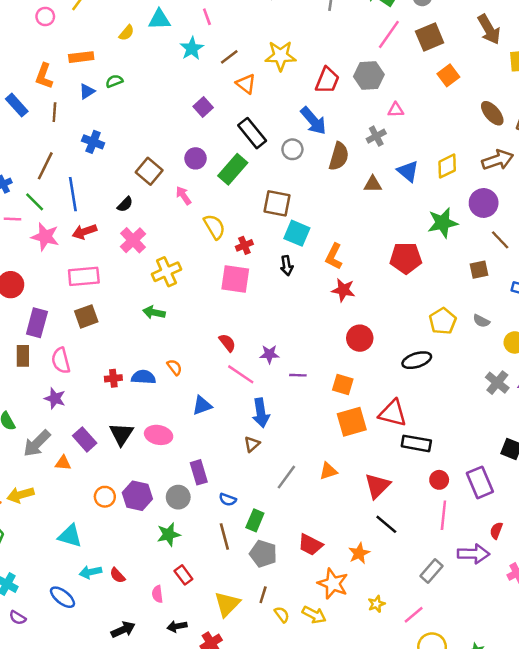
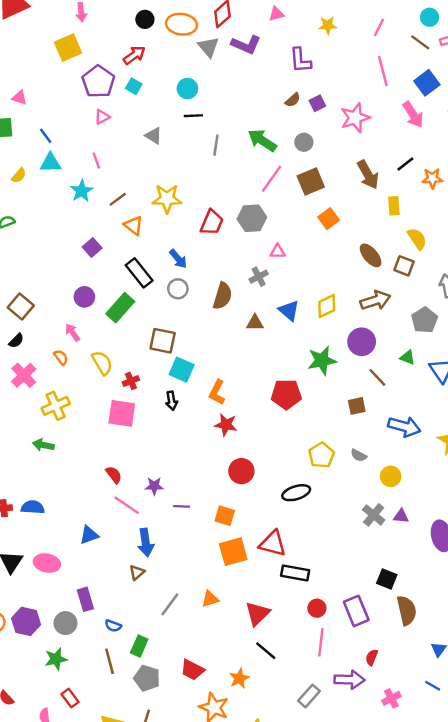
blue arrow: (313, 121) -> (178, 259), moved, size x0.7
brown square: (149, 171) -> (21, 306), moved
orange semicircle: (174, 367) -> (61, 357), moved

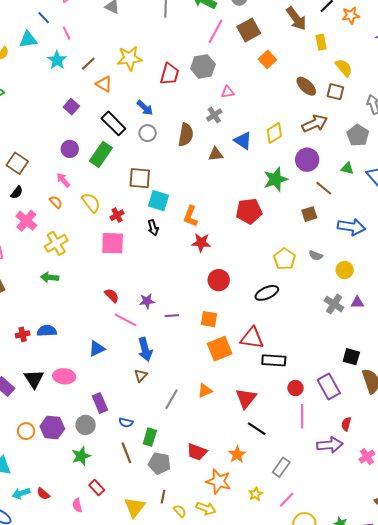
blue line: (46, 136) -> (44, 18), moved
gray rectangle: (309, 696) -> (281, 467), moved

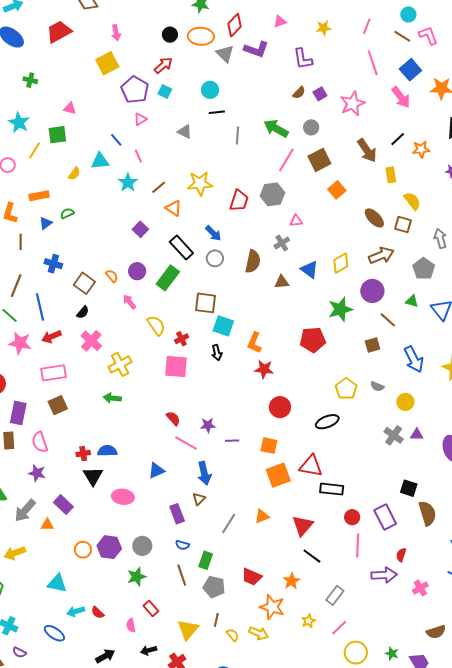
orange semicircle: (56, 202) -> (112, 276), moved
blue arrow: (351, 227) -> (414, 359), turned 52
black triangle: (34, 379) -> (93, 476), moved
purple rectangle: (100, 403) -> (177, 514), moved

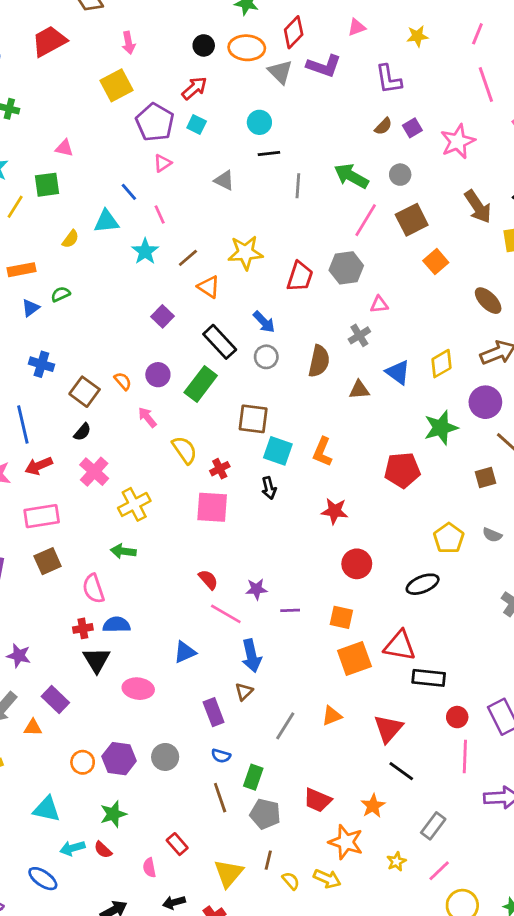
orange L-shape: (254, 343) -> (322, 452), moved
pink semicircle: (40, 442) -> (93, 589), moved
green star: (137, 577) -> (113, 814), moved

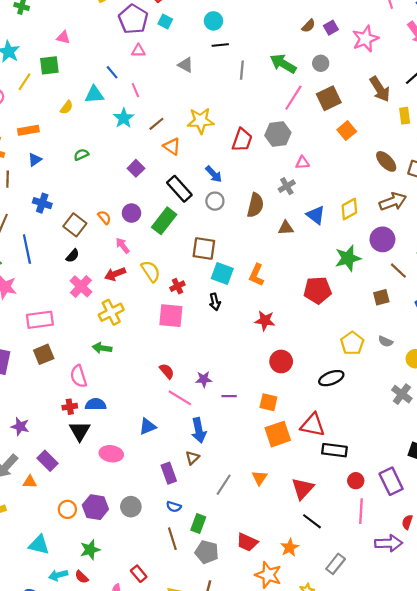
pink triangle: (162, 163) -> (138, 51), turned 32
green semicircle: (61, 294) -> (81, 155), moved
red arrow: (39, 466) -> (115, 274), moved
orange triangle: (332, 716) -> (260, 478), turned -35

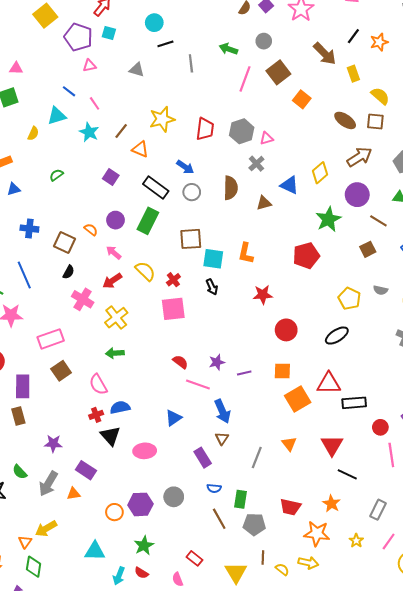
green arrow: (283, 64) -> (228, 49), size x0.7
gray hexagon: (278, 134) -> (242, 131), moved
blue triangle: (35, 160) -> (14, 189), turned 32
cyan arrow: (58, 575) -> (119, 576), turned -42

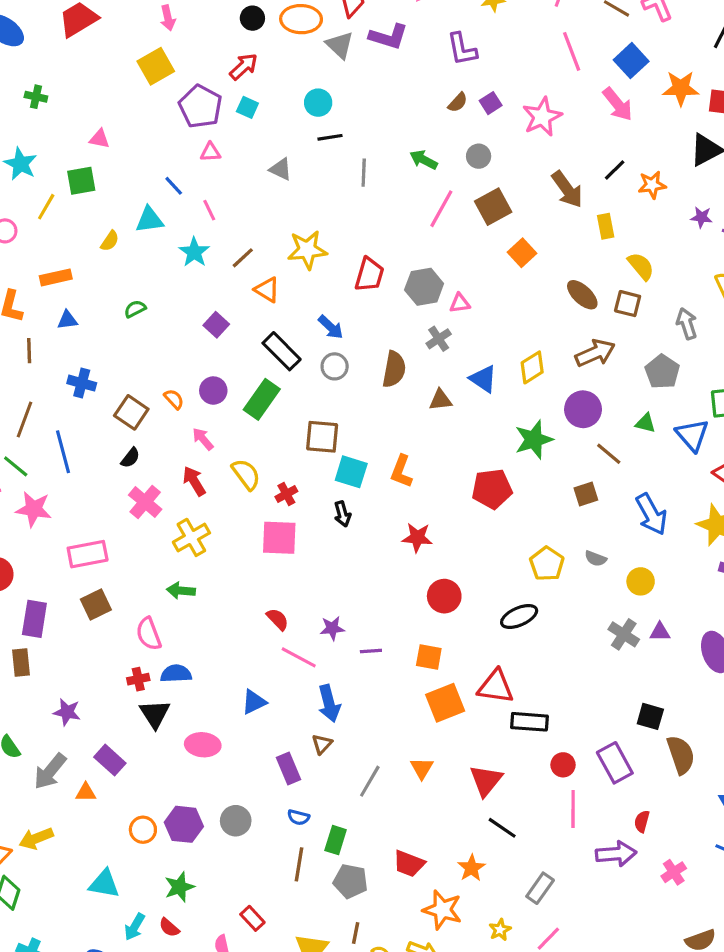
red arrow: (112, 281) -> (194, 481), turned 84
brown line: (219, 519) -> (299, 864), turned 30

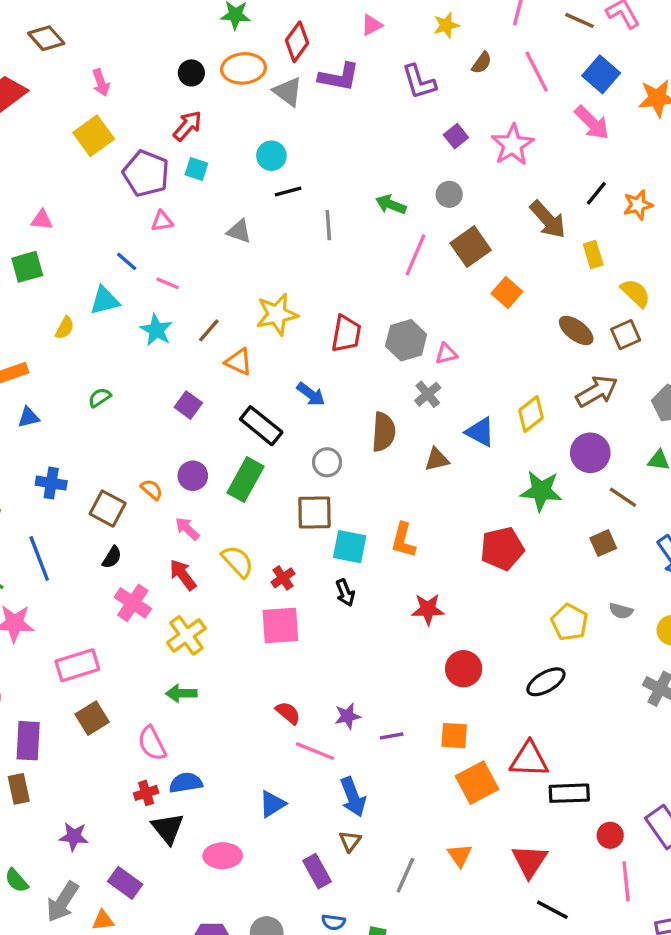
brown semicircle: (458, 102) -> (482, 63), moved
pink line: (209, 210) -> (167, 283), turned -35
brown square: (628, 304) -> (626, 335), turned -32
gray circle: (335, 366) -> (327, 462), moved
green star: (534, 440) -> (541, 491), turned 30

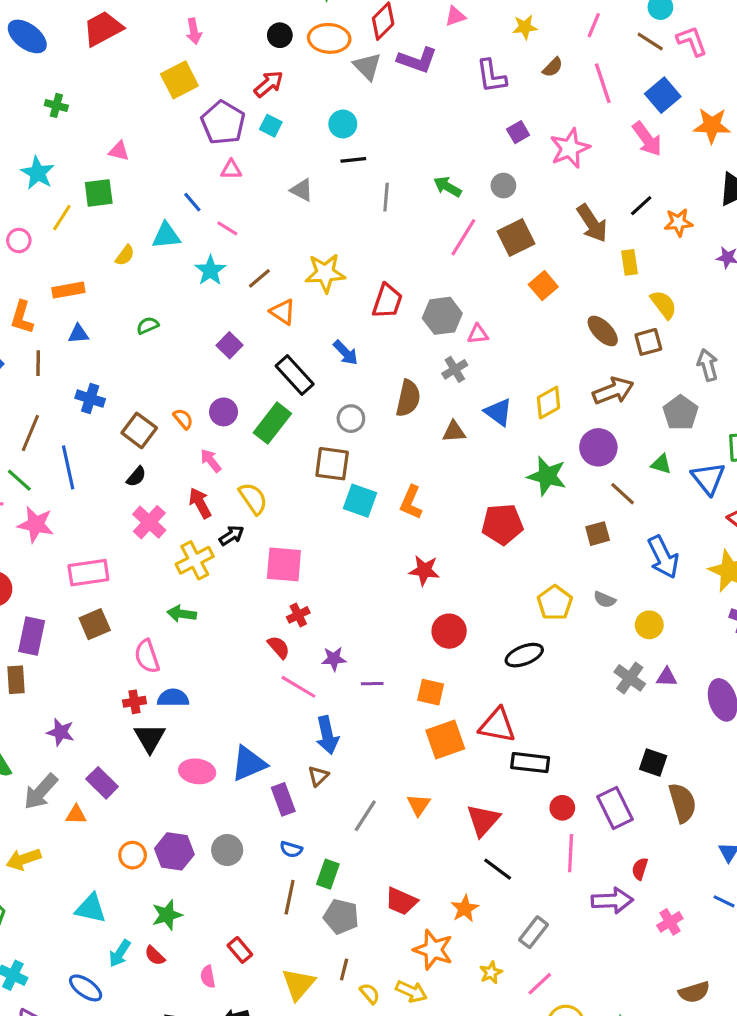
red cross: (283, 578) -> (298, 615), moved
black arrow: (345, 593) -> (232, 535), moved, turned -110
blue triangle: (272, 804) -> (249, 764), moved, size x1.4

